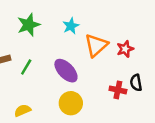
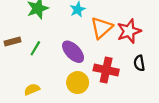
red star: (125, 49) -> (129, 31), size x1.5
red cross: (118, 90) -> (106, 70), moved, size x1.5

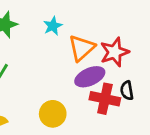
purple ellipse: (73, 52) -> (90, 77), moved, turned -70
red cross: (106, 70) -> (105, 99), moved

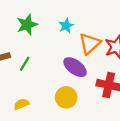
purple ellipse: (90, 77) -> (75, 67), moved, turned 60

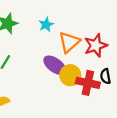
yellow circle: (66, 97) -> (70, 75), moved

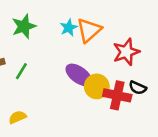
orange triangle: (69, 42) -> (89, 30), moved
black semicircle: (105, 76) -> (138, 88), turned -56

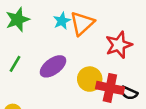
purple ellipse: (79, 75) -> (53, 66), moved, turned -72
black semicircle: (138, 88) -> (129, 93), moved

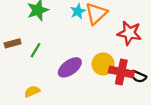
red star: (119, 45) -> (129, 33), turned 30
purple ellipse: (53, 66) -> (70, 67), moved

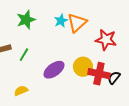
black semicircle: (139, 77) -> (114, 78), turned 104

